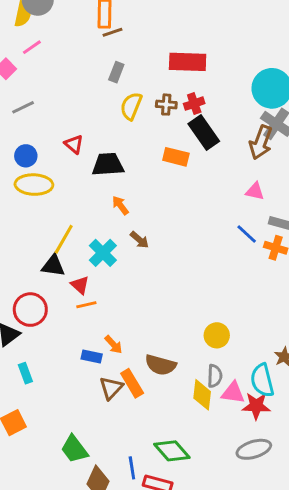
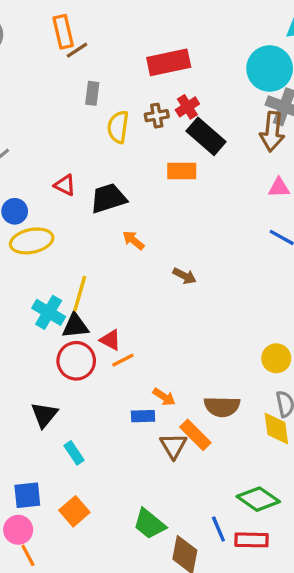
brown arrow: (139, 240) -> (184, 276), moved
cyan cross: (103, 253) -> (49, 312), moved
red circle: (30, 310) -> (76, 361), moved

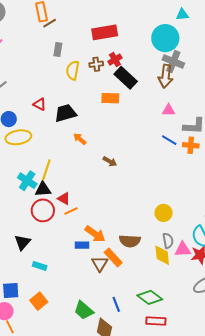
orange arrow: (164, 397) -> (95, 234), size x1.5
cyan rectangle: (74, 453) -> (40, 266), turned -40
blue line: (218, 529) -> (116, 304), moved
red rectangle: (251, 540) -> (156, 321), moved

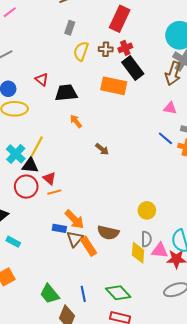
red rectangle: (105, 32) -> (120, 19), turned -65
orange rectangle: (110, 98) -> (114, 86), size x1.4
brown triangle: (100, 264) -> (75, 239), moved

